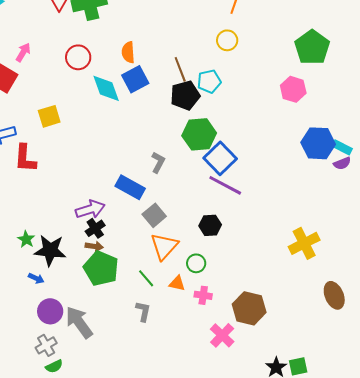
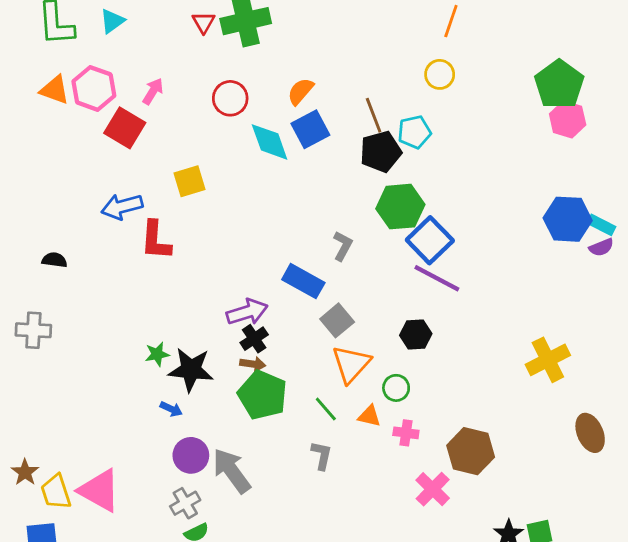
orange semicircle: (128, 52) -> (301, 91), turned 45
pink hexagon: (293, 89) -> (568, 119), moved
green star: (26, 239) -> (157, 354), turned 30

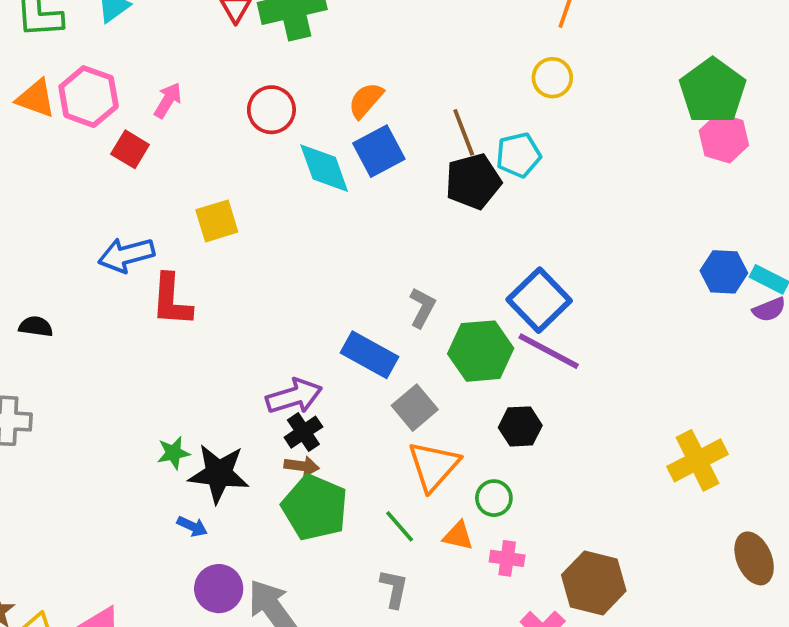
red square: (125, 128) -> (130, 149), size x0.7
green hexagon: (400, 207) -> (481, 351), moved
blue hexagon: (568, 219) -> (724, 272), size x0.7

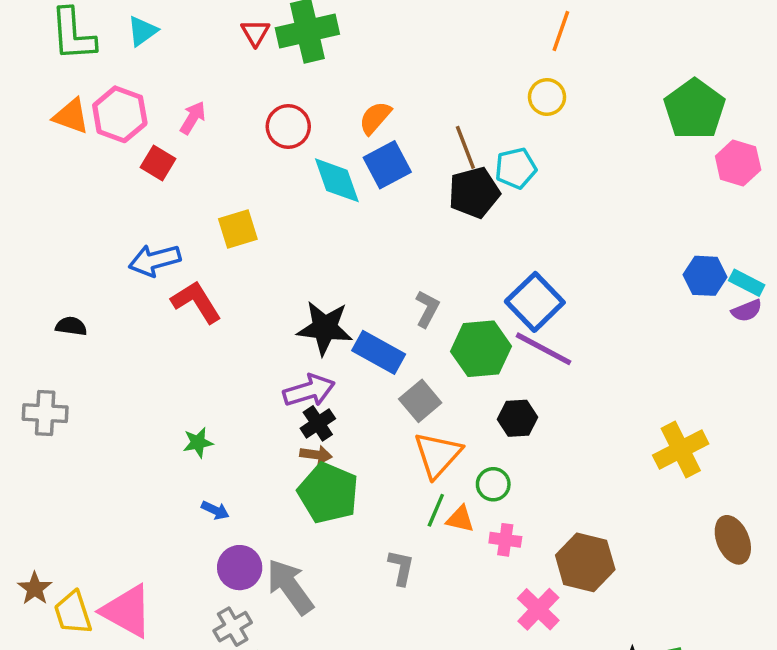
pink hexagon: (724, 138) -> (738, 163), moved
red L-shape: (172, 300) -> (196, 302), turned 144
black star: (219, 474) -> (325, 328), moved
green line: (400, 526) -> (436, 510), moved, turned 64

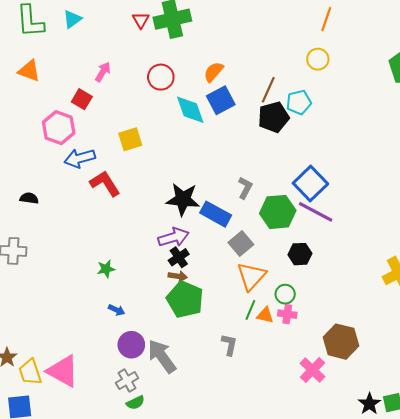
pink hexagon: (120, 114) -> (59, 128), moved
brown line: (465, 147) -> (268, 90), turned 45
pink cross: (505, 540) -> (287, 314), moved

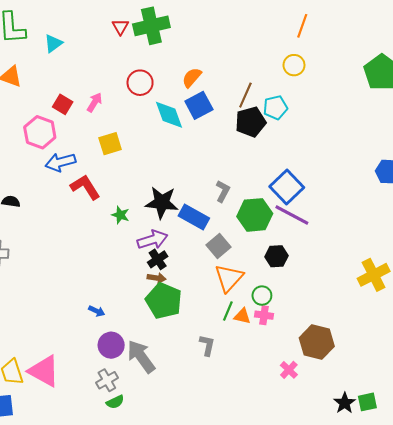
cyan triangle: (72, 19) -> (53, 43), moved
pink arrow: (103, 72) -> (95, 102), moved
green star: (106, 269) -> (120, 215), moved, turned 30
pink cross: (313, 370) -> (289, 370), size x0.7

